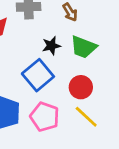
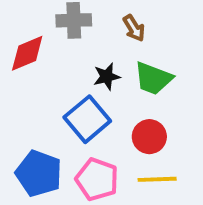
yellow line: (86, 117) -> (157, 179), turned -45

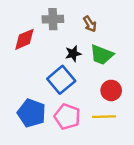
red circle: (149, 137) -> (111, 90), moved

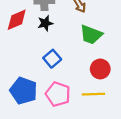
black star: (73, 54) -> (45, 23), moved
blue square: (61, 80) -> (52, 59), size x0.7

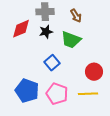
green trapezoid: (91, 35) -> (71, 40), moved

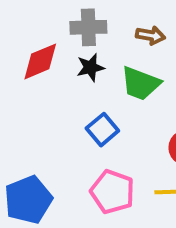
brown arrow: (76, 16) -> (151, 35), turned -48
blue pentagon: (27, 91) -> (28, 200), moved, turned 30

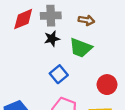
red diamond: (40, 61) -> (23, 19), moved

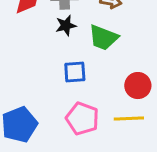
blue square: (59, 74) -> (75, 72), turned 36

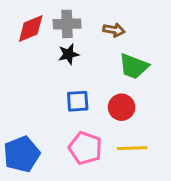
green trapezoid: (103, 38) -> (134, 66), moved
red circle: (138, 86) -> (122, 107), moved

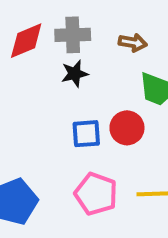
red circle: (122, 107) -> (127, 128), moved

